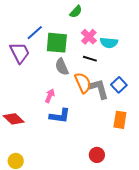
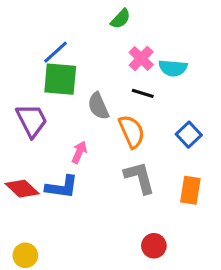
green square: (57, 43) -> (60, 79), moved
purple trapezoid: (20, 53) -> (32, 120), moved
gray L-shape: (99, 89) -> (140, 178), moved
blue L-shape: (60, 116) -> (62, 187), moved

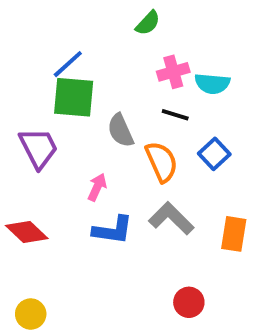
pink cross: (141, 58) -> (173, 72), turned 30
blue square: (189, 135) -> (214, 154), moved
gray L-shape: (140, 178) -> (171, 218), turned -30
blue L-shape: (62, 187) -> (113, 230), moved

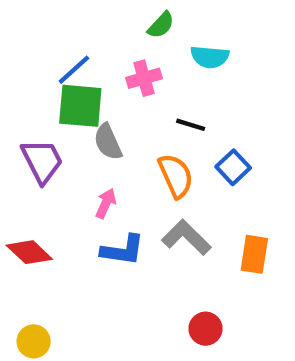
pink cross: (173, 72) -> (144, 78), moved
cyan semicircle: (212, 84) -> (210, 57), moved
gray semicircle: (121, 130) -> (108, 142), moved

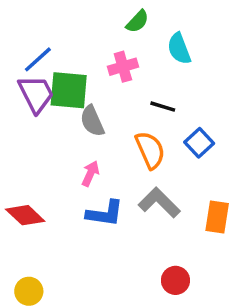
cyan semicircle: (210, 57) -> (179, 49), turned 64
blue line: (74, 70) -> (38, 59), moved
purple trapezoid: (42, 161) -> (36, 94), moved

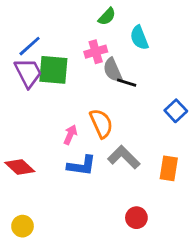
gray semicircle: (92, 121) -> (113, 70), moved
blue square: (199, 143) -> (176, 111), moved
orange semicircle: (150, 150) -> (101, 123), moved

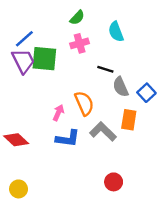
green semicircle: (107, 17) -> (77, 18), moved
gray semicircle: (113, 70) -> (121, 87), moved
orange rectangle: (169, 168) -> (129, 120), moved

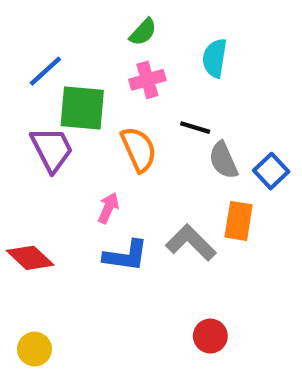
cyan semicircle: (116, 32) -> (215, 58), turned 30
purple trapezoid: (23, 61) -> (52, 149), moved
orange semicircle: (84, 103) -> (139, 149), moved

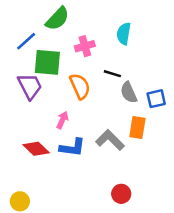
green semicircle: (143, 32) -> (57, 19), moved, size x1.5
blue square: (271, 171) -> (156, 99), turned 30
red diamond: (30, 258) -> (36, 149), moved

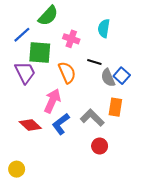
pink cross: (85, 46) -> (71, 39), turned 35
blue square: (156, 99) -> (122, 76), moved, turned -35
pink arrow: (62, 120) -> (52, 101), size x1.6
blue L-shape: (72, 148) -> (61, 124), turned 135
red circle: (121, 194) -> (100, 146), moved

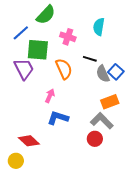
pink arrow: (52, 101) -> (50, 96), size x0.6
orange rectangle: (115, 107) -> (110, 102), turned 60
gray L-shape: (92, 118) -> (102, 121), moved
blue L-shape: (61, 124) -> (58, 118), turned 55
red diamond: (30, 125) -> (29, 141), moved

